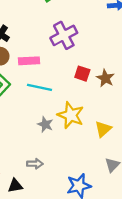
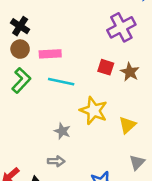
purple cross: (64, 35) -> (121, 27), moved
gray star: (45, 124) -> (62, 131), moved

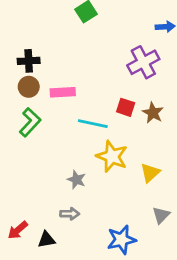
black cross: (20, 26) -> (29, 61), turned -36
cyan line: (61, 82) -> (93, 124), moved

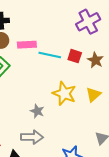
cyan line: (93, 124) -> (50, 55), moved
yellow triangle: (150, 173) -> (93, 94), moved
gray arrow: (70, 214) -> (32, 137), size x1.5

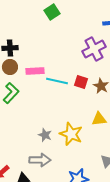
yellow star: (64, 93) -> (71, 134), moved
yellow triangle: (93, 94) -> (99, 119), turned 35

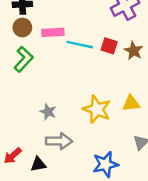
yellow triangle: (99, 119) -> (131, 103), moved
gray star: (45, 135) -> (48, 112), moved

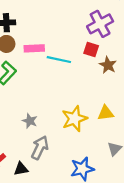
red square: (109, 46) -> (91, 50), moved
yellow star: (97, 109) -> (74, 119), turned 30
gray arrow: (59, 141) -> (40, 148), turned -65

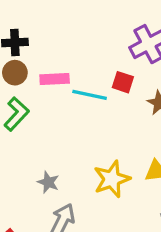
red square: (91, 50) -> (123, 82), moved

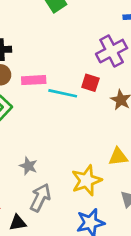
yellow star: (112, 179) -> (86, 180), moved

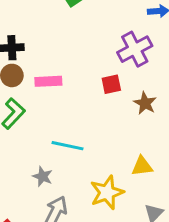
red square: (90, 83) -> (111, 84), turned -30
cyan line: (63, 93) -> (67, 146), moved

